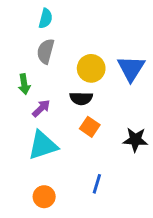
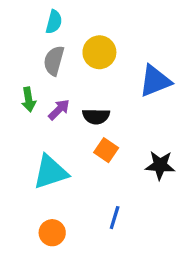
yellow circle: (91, 68) -> (99, 52), moved
blue triangle: (131, 68) -> (155, 81), turned 36
purple arrow: (41, 108) -> (59, 110), moved

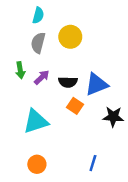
blue triangle: (155, 81) -> (96, 84), moved
blue line: (115, 218) -> (93, 163), moved

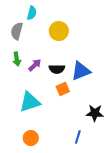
gray semicircle: (38, 43) -> (17, 31), moved
orange square: (75, 106) -> (63, 89), turned 32
black star: (113, 117) -> (95, 113), moved

